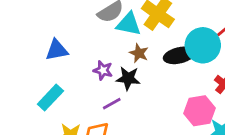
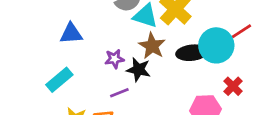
brown star: (139, 53) -> (152, 46), size x1.4
purple star: (103, 70) -> (114, 59), turned -30

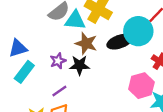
cyan rectangle: (59, 80) -> (24, 72), moved
purple line: (119, 93) -> (59, 91), moved

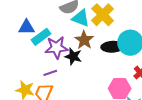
purple star: (58, 61) -> (56, 48), size x1.6
cyan rectangle: (24, 72) -> (41, 37), moved

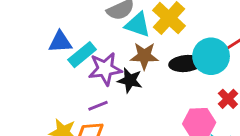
brown star: (84, 40) -> (144, 56), turned -30

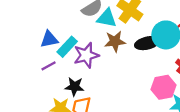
black star: (130, 80) -> (75, 87), moved
purple line: (98, 106) -> (49, 66), moved

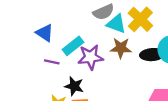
blue triangle: (49, 39) -> (45, 33), moved, turned 36
purple line: (49, 66) -> (52, 62), turned 32

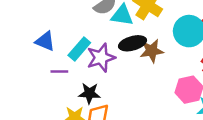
brown star: (121, 48) -> (152, 51), moved
black ellipse: (152, 55) -> (133, 43), moved

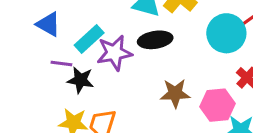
brown star: (152, 51) -> (175, 93), moved
black star: (89, 93) -> (80, 80), moved

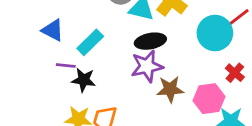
purple star: (114, 53) -> (147, 66), moved

